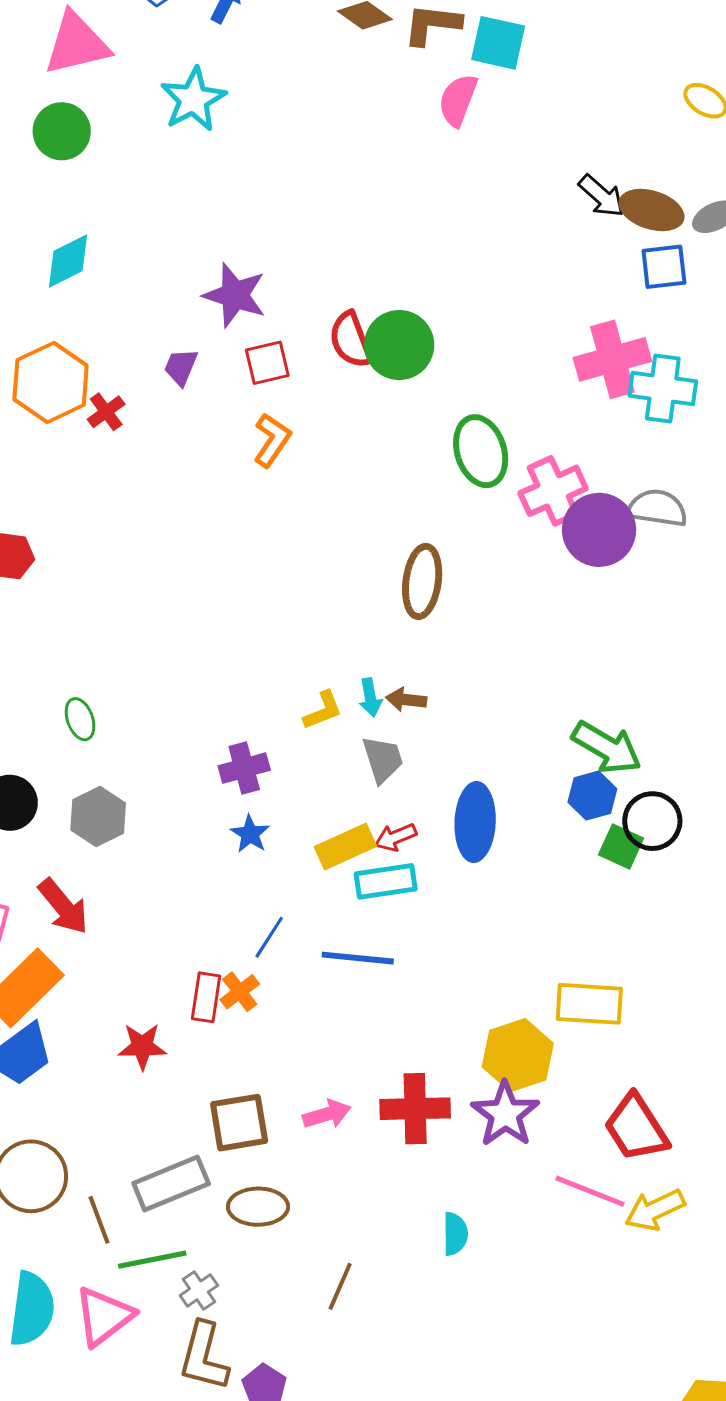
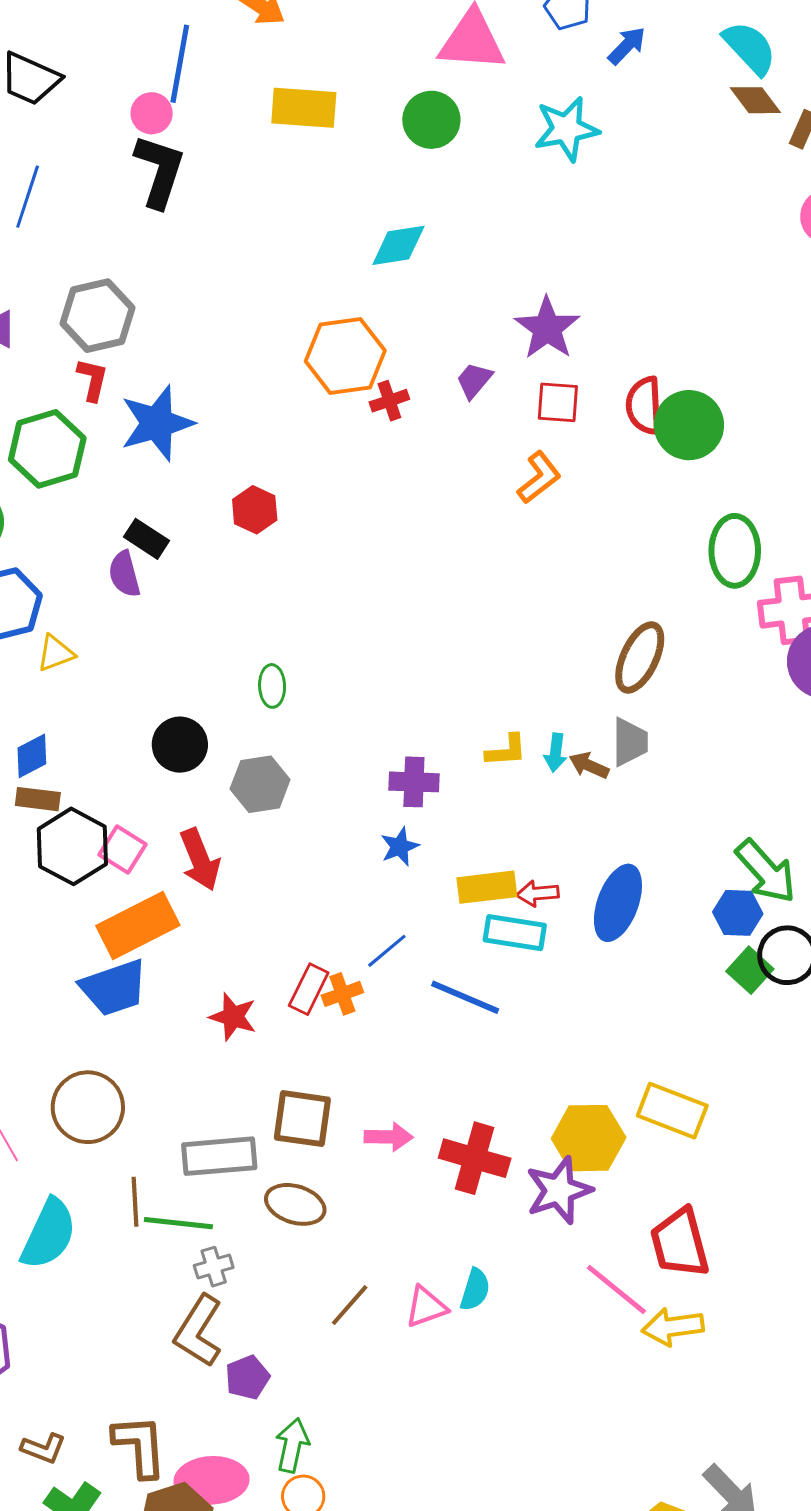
gray trapezoid: (383, 759) -> (630, 742), moved
brown line: (99, 1220) -> (135, 1202), moved
pink triangle: (104, 1316) -> (426, 1307), moved, size x0.7

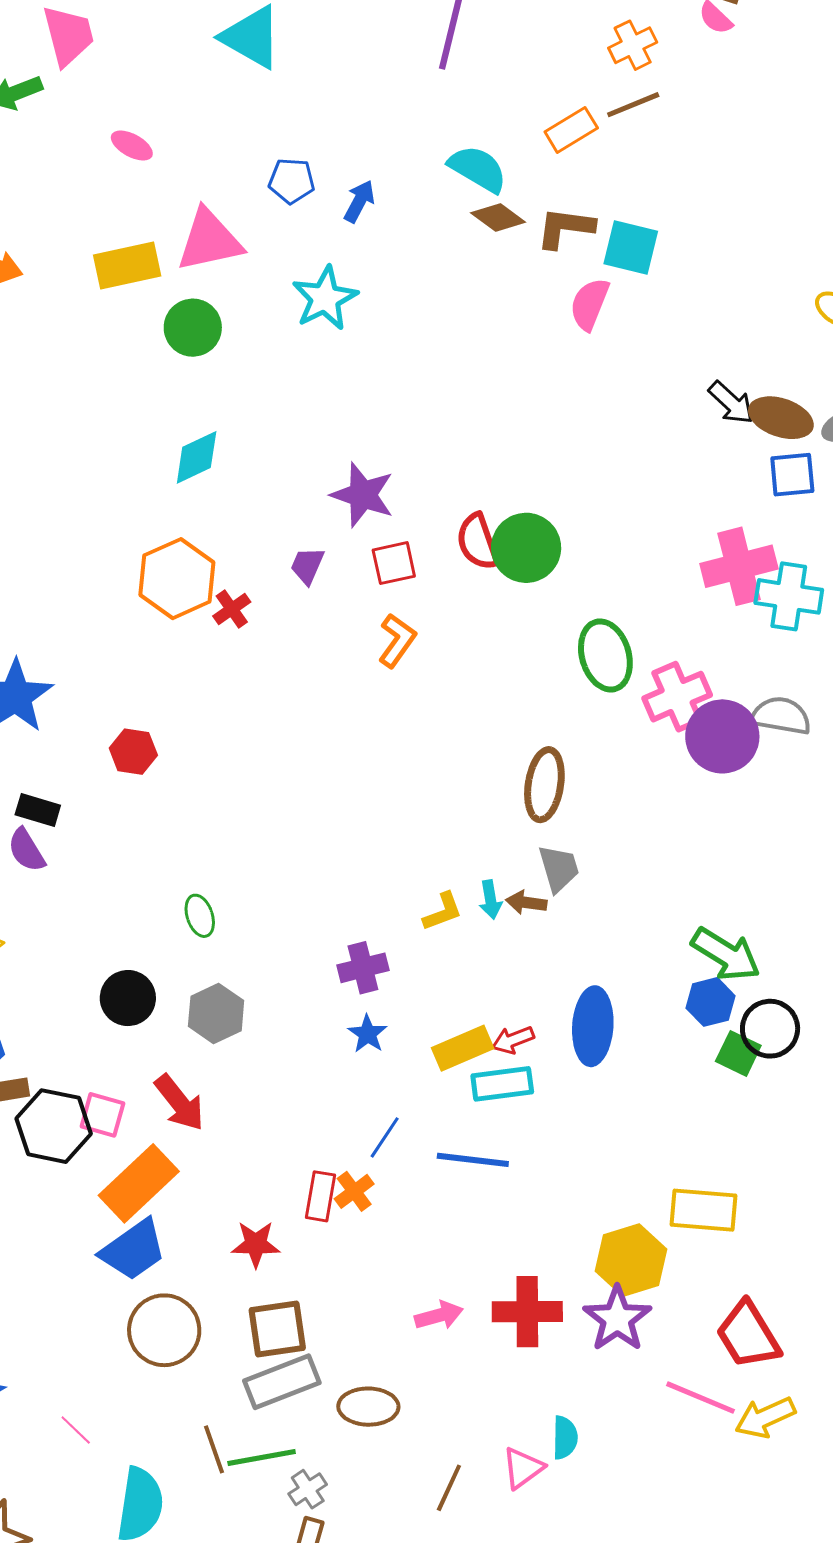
yellow rectangle: (304, 108) -> (127, 265), moved
brown circle: (88, 1107) -> (164, 1330), moved
brown square: (302, 1119) -> (277, 1329), moved

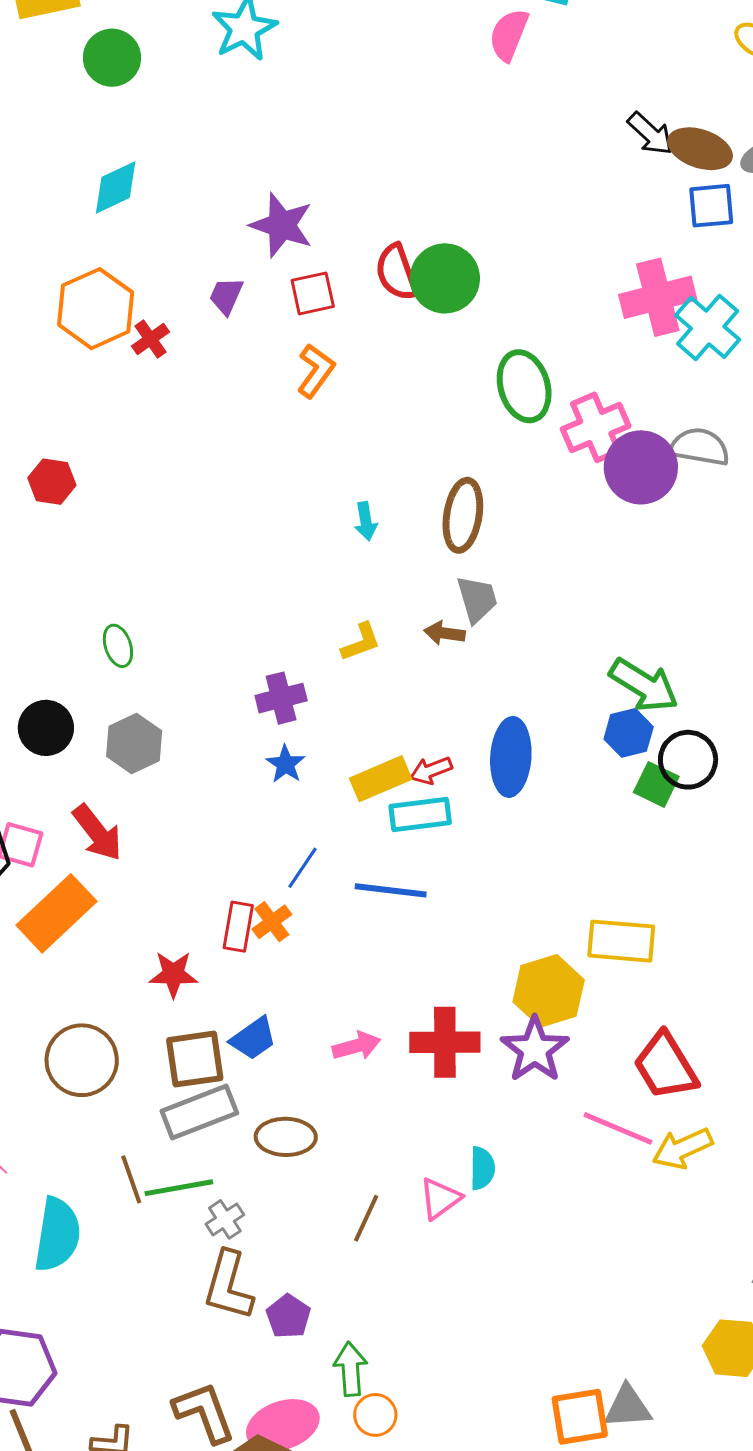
cyan cross: (789, 596) -> (708, 327), turned 32
cyan arrow: (490, 900) -> (366, 521), moved
blue trapezoid: (133, 1250) -> (253, 1039), moved, size x0.7

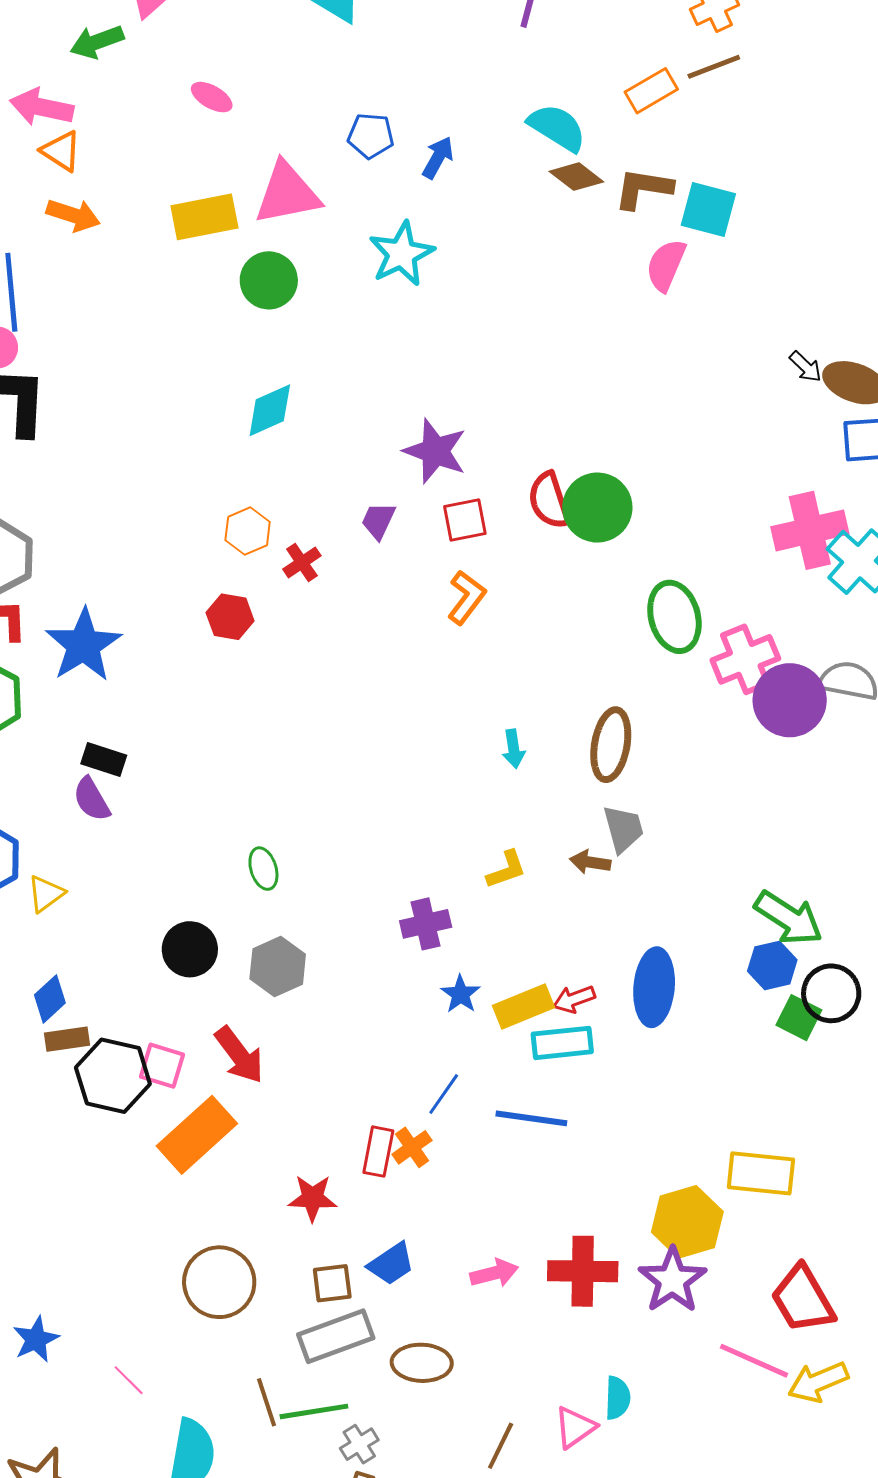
black arrow: (650, 134) -> (806, 367), size x0.7
orange hexagon: (96, 309) -> (248, 531), size x0.6
red hexagon: (52, 482) -> (230, 617), moved
blue star: (286, 764) -> (460, 994), moved
brown square: (195, 1059) -> (332, 1283), size x0.7

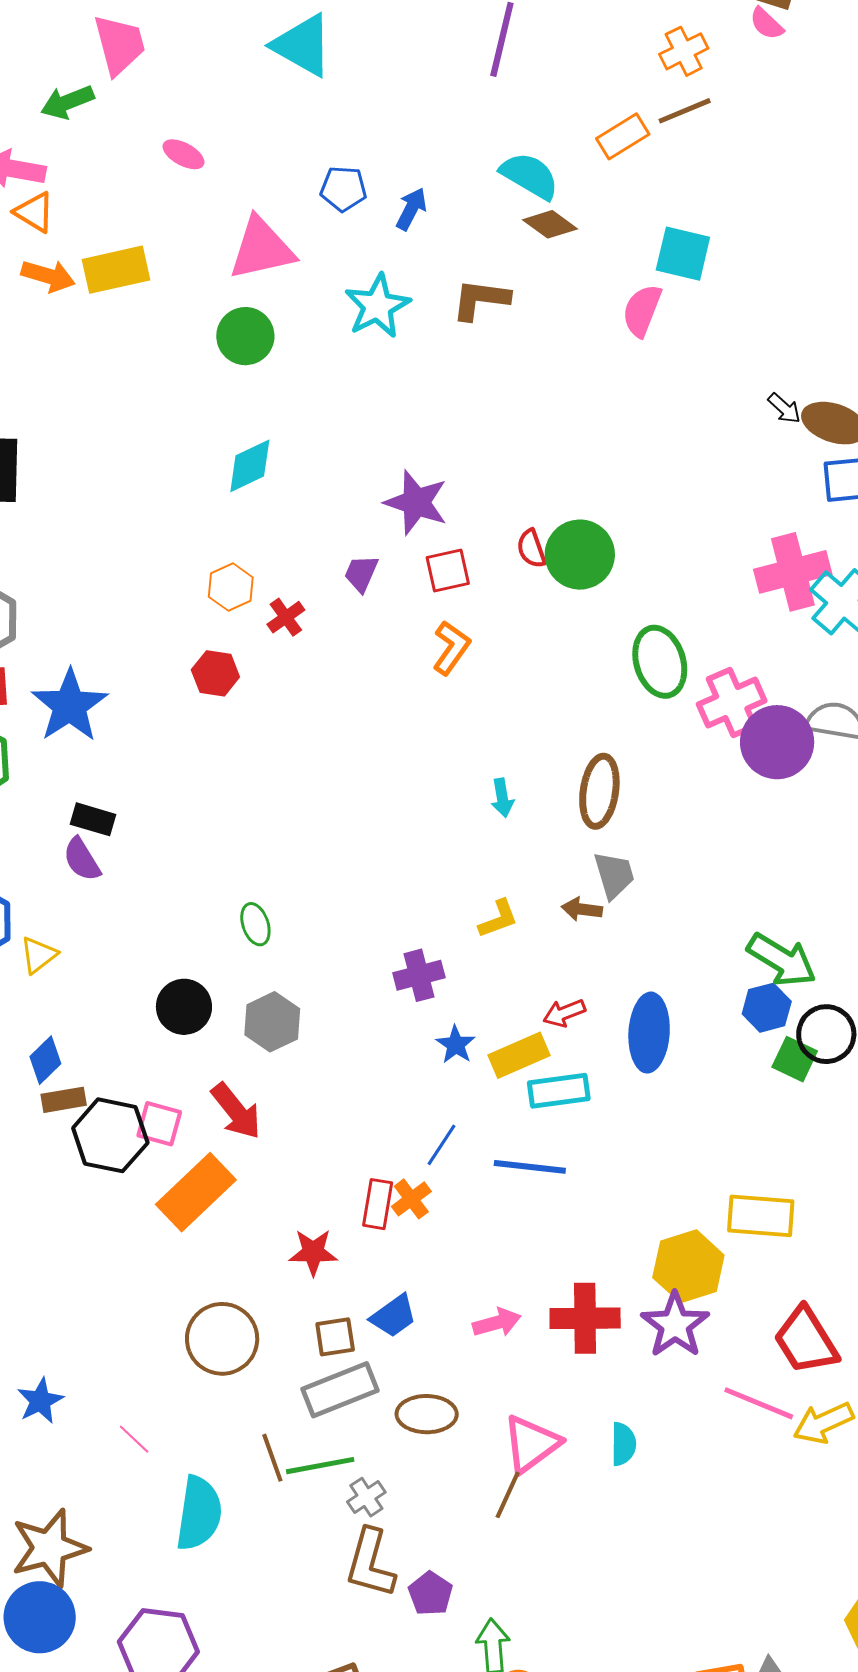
brown L-shape: (643, 188) -> (481, 300), moved
yellow rectangle: (204, 217) -> (116, 270), moved
red semicircle: (549, 500) -> (531, 549), size x0.7
red arrow: (574, 999) -> (564, 1013), moved
pink triangle: (575, 1427) -> (531, 1444), moved, size x1.4

